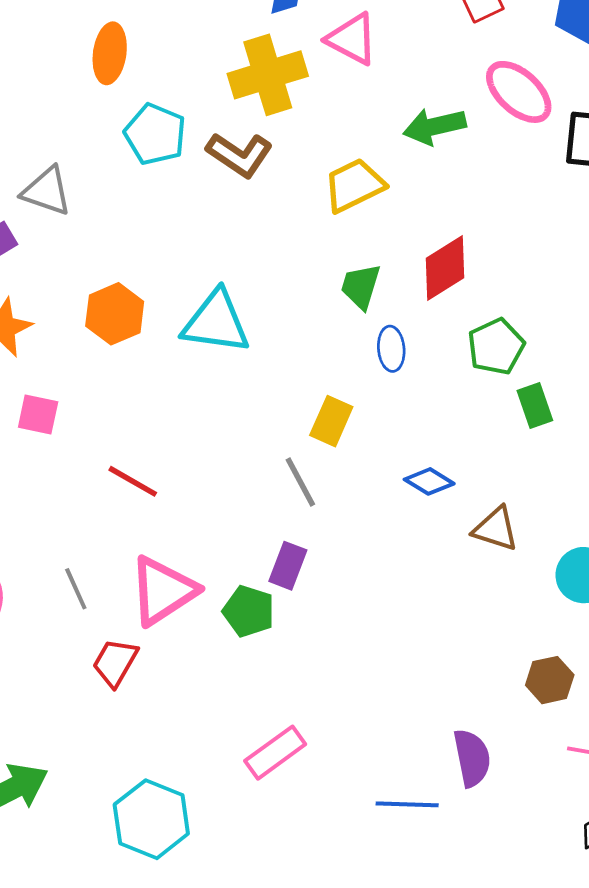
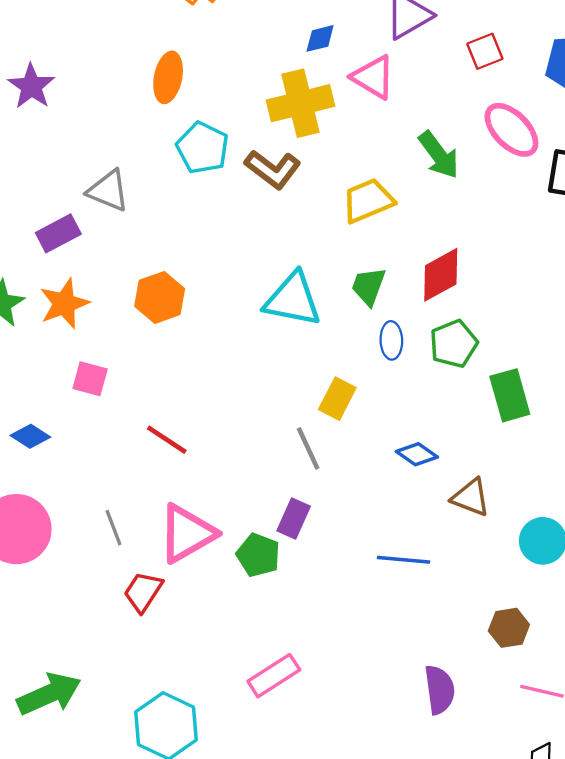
green arrow: (435, 126) -> (439, 155), turned -117
cyan triangle: (216, 322) -> (293, 299), moved
green pentagon: (496, 347) -> (454, 344), moved
green rectangle: (535, 405) -> (510, 395), size x1.4
blue line: (407, 804) -> (404, 560), moved

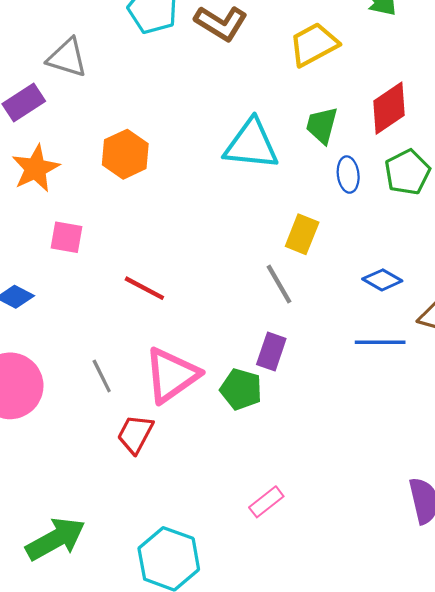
blue line: (404, 560) -> (380, 342), moved
pink rectangle: (274, 676) -> (266, 502), size x0.7

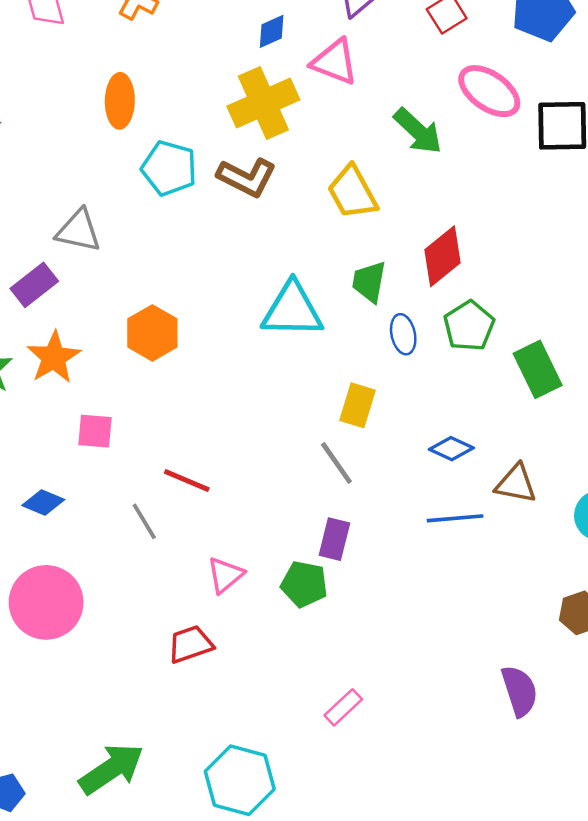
yellow trapezoid: (314, 44) -> (352, 192), turned -86
pink triangle: (172, 375) -> (225, 575), size x0.6
gray line: (102, 376) -> (144, 521), moved
red trapezoid: (135, 434) -> (190, 644), turned 48

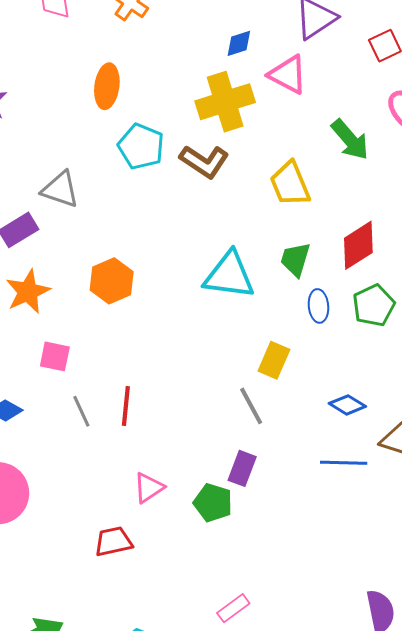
red line: (187, 481) -> (126, 406), turned 66
gray line: (144, 521) -> (81, 411), moved

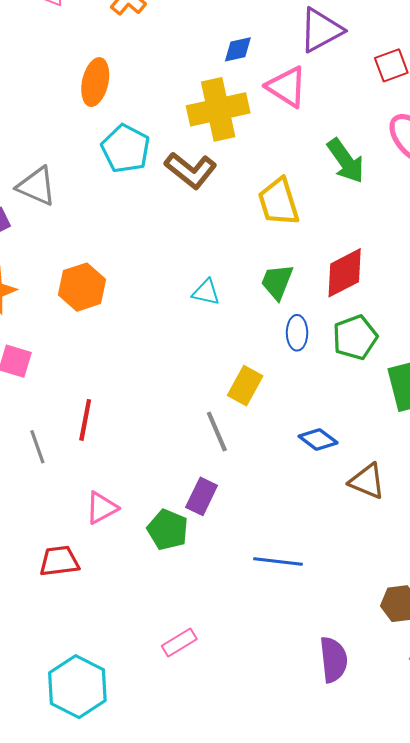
cyan triangle: (229, 275) -> (206, 292), size x0.5
gray line: (81, 411) -> (37, 447), moved
blue line: (344, 463) -> (278, 561), moved

